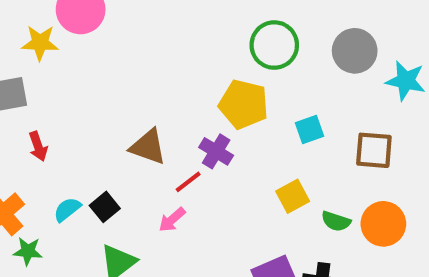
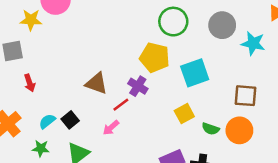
cyan square: (310, 129) -> (195, 73), size x1.6
brown square: (374, 150) -> (245, 96), moved
green star: (28, 251) -> (41, 148), moved

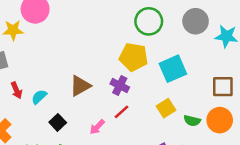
brown triangle: (96, 83) -> (80, 86), turned -45
red line: (121, 105) -> (122, 112), moved
cyan semicircle: (47, 121) -> (39, 97), moved

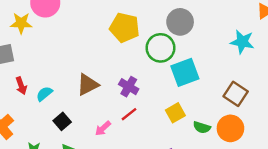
green circle: (149, 21) -> (161, 48), moved
gray circle: (196, 21) -> (180, 22), moved
yellow pentagon: (134, 57) -> (125, 28), moved
brown square: (223, 87) -> (236, 94), turned 30

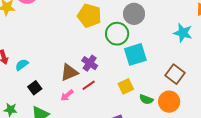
brown triangle: (88, 85) -> (69, 72), moved

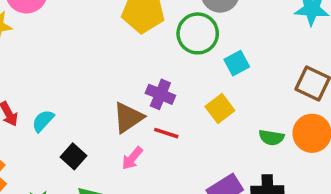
cyan square: (135, 54) -> (237, 63), size x0.6
red line: (89, 85) -> (166, 133), turned 64
yellow square: (126, 86) -> (220, 109), moved

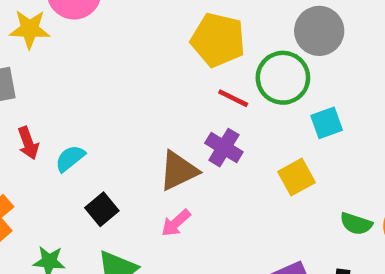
red line: (166, 133) -> (233, 98), moved

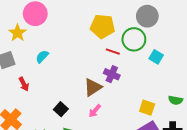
yellow star: (30, 29) -> (18, 33), turned -30
cyan square: (327, 123) -> (156, 57), turned -32
cyan semicircle: (70, 158) -> (42, 57), moved
yellow square: (297, 177) -> (147, 108), moved, turned -35

